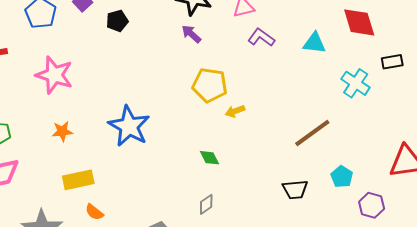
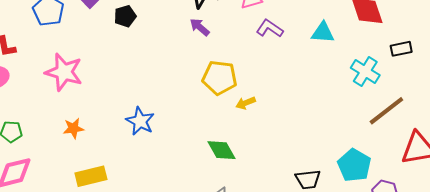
blue star: (129, 126) -> (140, 121), size x0.7
brown line: (312, 133) -> (386, 111), moved
green diamond: (210, 158) -> (221, 150), size x1.4
cyan pentagon: (342, 177) -> (354, 165), size x1.5

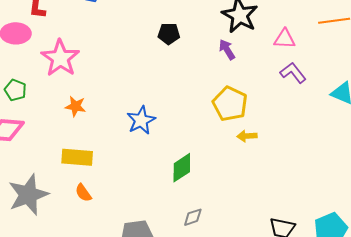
black pentagon: (125, 16) -> (169, 34), moved
pink star: (64, 72) -> (60, 58), moved
green diamond: (221, 150) -> (182, 168), moved, turned 68

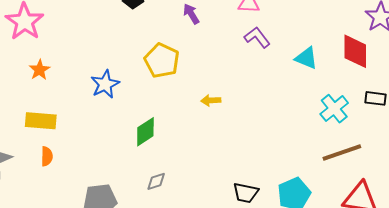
yellow pentagon: (230, 104) -> (162, 61), moved
orange star: (75, 106) -> (39, 70), turned 30
orange semicircle: (83, 193) -> (47, 156), turned -144

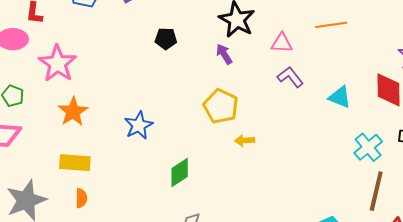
yellow pentagon: (162, 61) -> (221, 106), moved
orange star: (39, 70) -> (73, 112), size x1.4
brown line: (342, 152) -> (376, 191), turned -57

